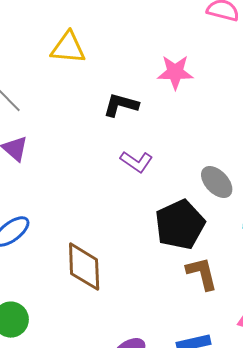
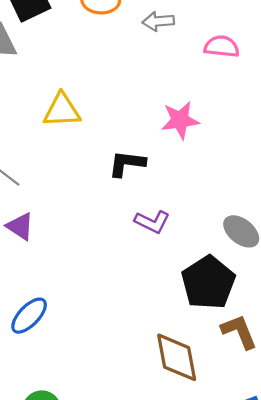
brown diamond: (84, 267) -> (177, 357), moved

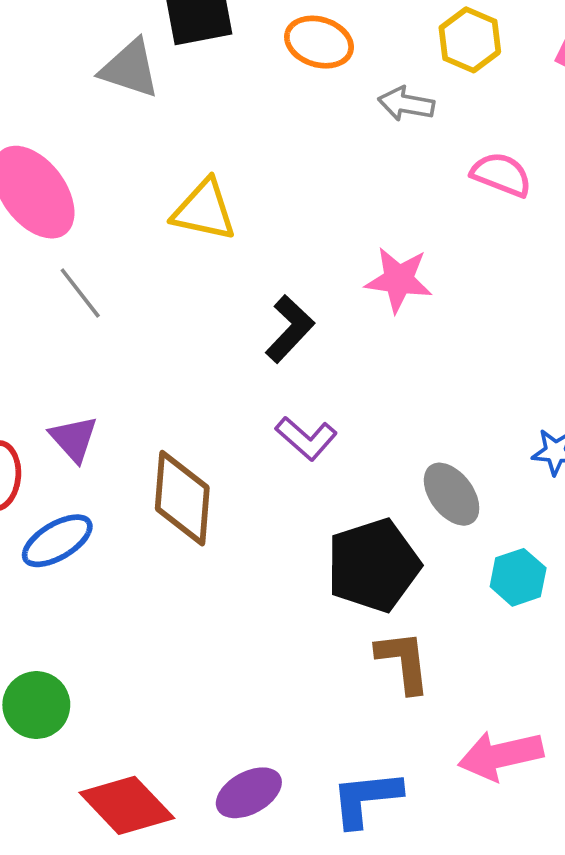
black L-shape: (127, 164) -> (290, 329), turned 111
purple triangle: (20, 226) -> (74, 439), moved
brown diamond: (177, 357) -> (182, 498), moved

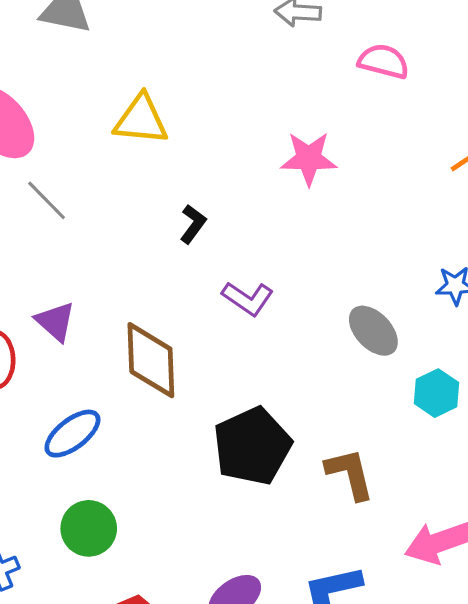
black L-shape: (290, 329) -> (193, 224), moved, size x0.7
blue ellipse: (57, 541) -> (72, 434), moved
black pentagon: (373, 565) -> (252, 446), moved
green circle: (36, 705) -> (89, 528), moved

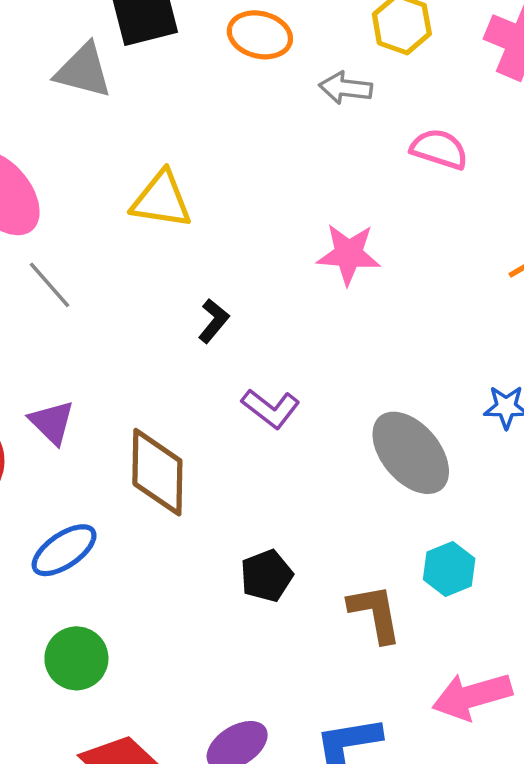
gray ellipse: (373, 331) -> (411, 453), size x1.4
cyan hexagon: (437, 393) -> (449, 569), moved
black pentagon: (252, 446) -> (267, 576), size x0.6

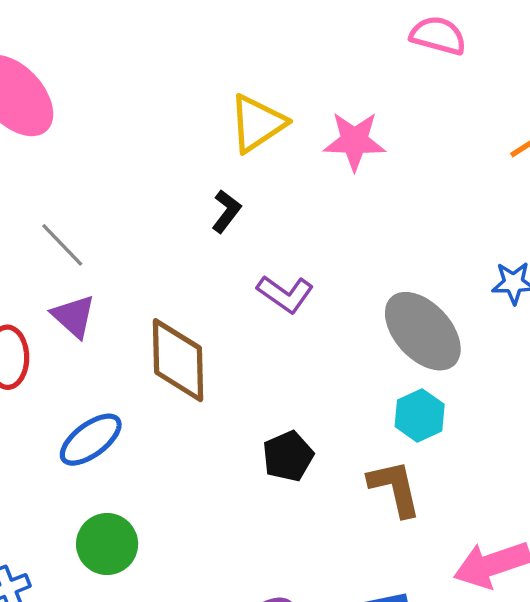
yellow triangle: (161, 200) -> (257, 123), moved, turned -40
gray line: (50, 285) -> (62, 245), moved
cyan hexagon: (449, 569) -> (420, 415), moved

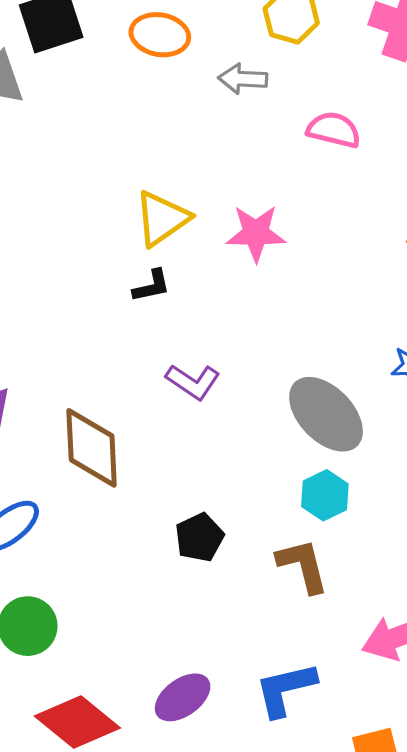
black L-shape: (226, 211) -> (152, 286), moved, turned 42

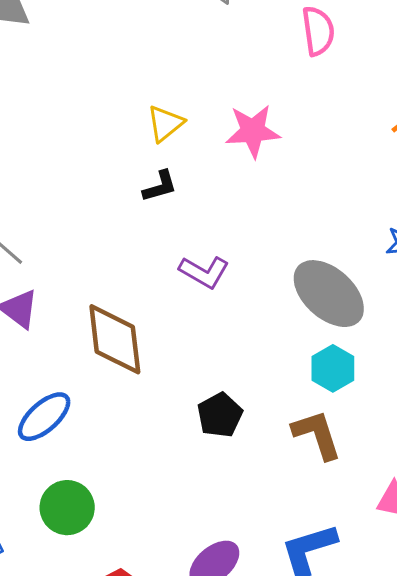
pink semicircle: (334, 130) -> (318, 31), turned 72
yellow triangle: (162, 218) -> (165, 123), size x0.7

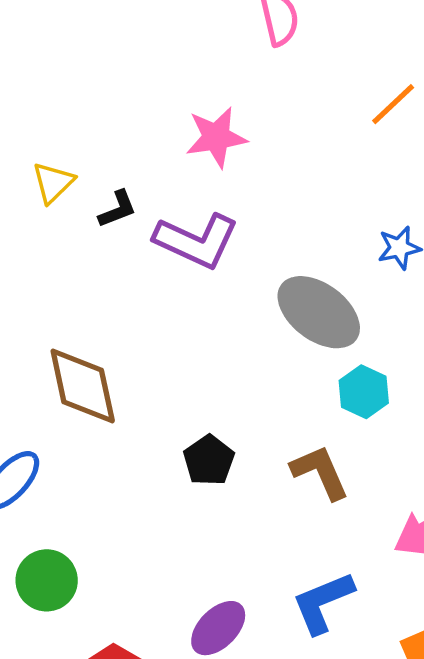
yellow triangle: (165, 123) -> (53, 183), moved
purple L-shape: (204, 272) -> (196, 241), moved, size x1.5
cyan hexagon: (333, 368) -> (364, 392), moved

